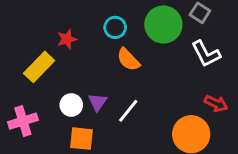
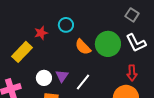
green circle: (163, 25) -> (108, 44), moved
cyan circle: (115, 27) -> (66, 25), moved
red arrow: (216, 103) -> (132, 73), moved, turned 63

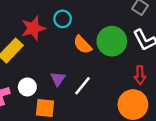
red star: (41, 33) -> (33, 28), size x1.5
white circle: (44, 78) -> (27, 87), moved

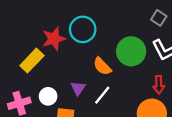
cyan circle: (63, 19) -> (83, 29), size x1.5
orange semicircle: (82, 45) -> (102, 66), moved

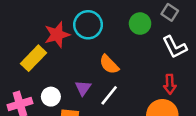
green circle: (131, 51) -> (140, 24), moved, size x0.7

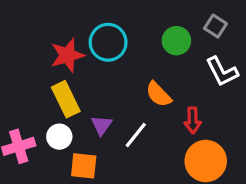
yellow rectangle: (34, 58) -> (66, 99), moved, turned -70
orange semicircle: (109, 64) -> (159, 94), moved
red arrow: (170, 84) -> (193, 120), moved

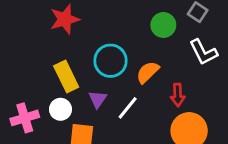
cyan circle: (108, 42) -> (110, 61), moved
red star: (67, 55) -> (65, 19), moved
orange semicircle: (159, 94) -> (148, 72), turned 90

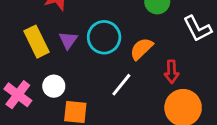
yellow rectangle: (66, 76) -> (37, 42), moved
purple triangle: (98, 99) -> (68, 40), moved
pink cross: (25, 118) -> (18, 95), turned -36

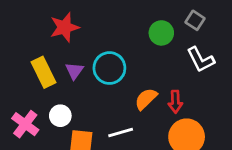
orange semicircle: (141, 49) -> (146, 99), moved
white line: (121, 85) -> (121, 133), moved, turned 35

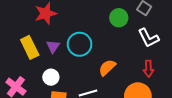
red arrow: (175, 102) -> (148, 69), moved
white circle: (60, 116) -> (51, 77), moved

